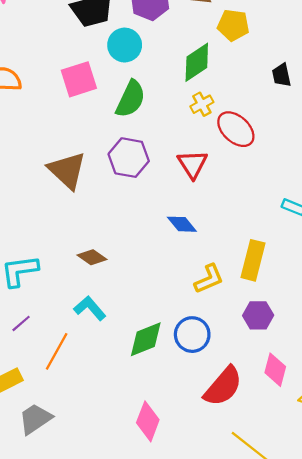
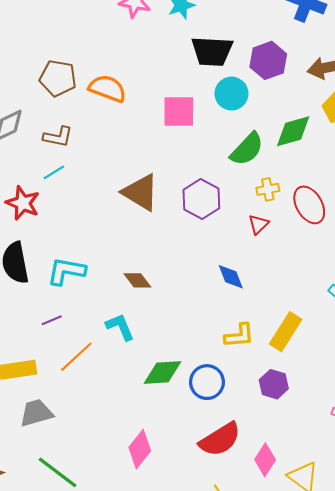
green semicircle: (131, 99) -> (247, 149), moved
yellow cross: (202, 104) -> (268, 189), moved
red triangle: (192, 164) -> (258, 224), size x0.7
brown triangle: (67, 170) -> (141, 192), turned -30
pink diamond: (275, 370) -> (265, 460), moved

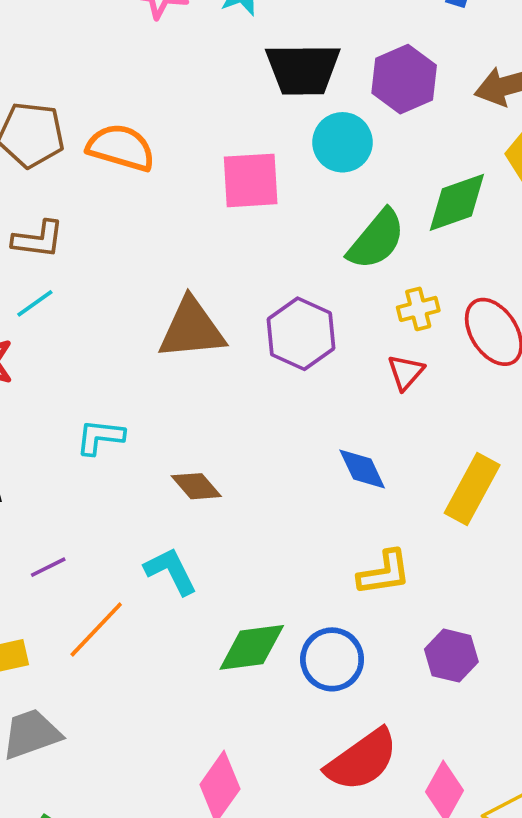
brown triangle: (141, 192) -> (192, 329), turned -33
cyan L-shape: (66, 271) -> (100, 437), moved, size x0.7
yellow rectangle: (286, 332) -> (472, 489), moved

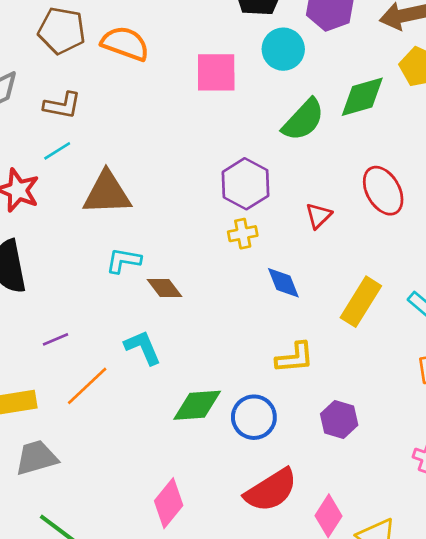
yellow cross: (418, 309) -> (243, 234), moved
brown triangle: (192, 329) -> (107, 193), moved
cyan L-shape: (100, 437) -> (124, 261), moved

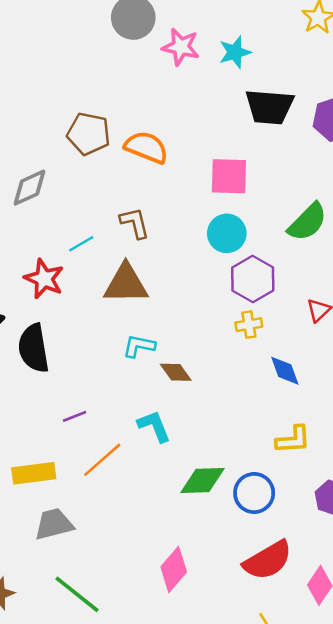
cyan circle: (283, 49) -> (227, 233), moved
brown L-shape: (62, 105) -> (135, 223), moved, turned -116

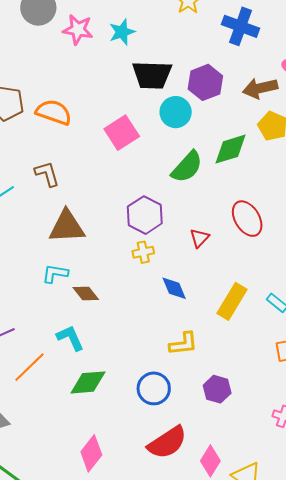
pink square: (229, 176) -> (122, 133), turned -32
cyan circle: (227, 233) -> (176, 112), moved
brown triangle: (126, 284) -> (67, 227), moved
green diamond: (202, 481) -> (88, 382), moved

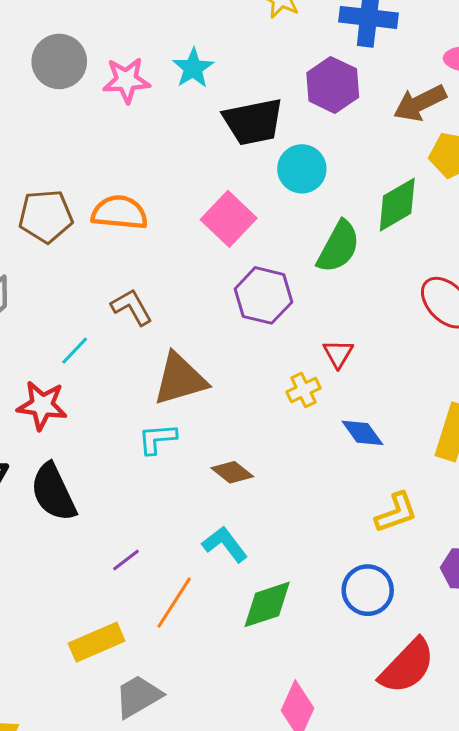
purple hexagon: (205, 82) -> (333, 85), moved
purple hexagon: (145, 215) -> (263, 295), moved
red triangle: (199, 238) -> (338, 354), moved
cyan L-shape: (55, 274) -> (157, 439), moved

